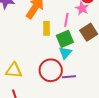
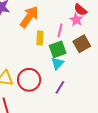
red circle: (51, 70) -> (29, 80), moved
purple line: (69, 77) -> (60, 87), turned -56

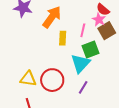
brown square: (82, 44) -> (107, 31), moved
green square: (58, 49) -> (91, 49), moved
cyan triangle: (57, 63) -> (80, 63), size x1.5

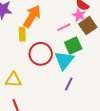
pink line: (83, 30) -> (64, 27), turned 56
yellow rectangle: (63, 38) -> (22, 34), moved
red circle: (52, 80) -> (41, 54), moved

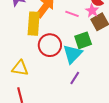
pink line: (64, 27) -> (72, 14), moved, turned 40
yellow rectangle: (22, 34) -> (34, 24), size x1.6

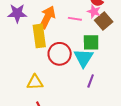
green square: (83, 40) -> (91, 42), turned 30

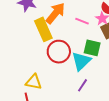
yellow rectangle: (39, 36) -> (43, 29), turned -30
yellow triangle: (35, 82) -> (34, 82), moved

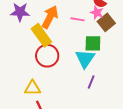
red circle: (59, 52) -> (47, 56), moved
yellow triangle: (34, 82) -> (32, 88), moved

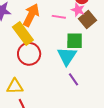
purple line: (91, 82) -> (73, 79), turned -56

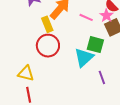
yellow rectangle: (23, 34) -> (47, 24), size x0.7
purple line: (73, 79) -> (102, 77), moved

